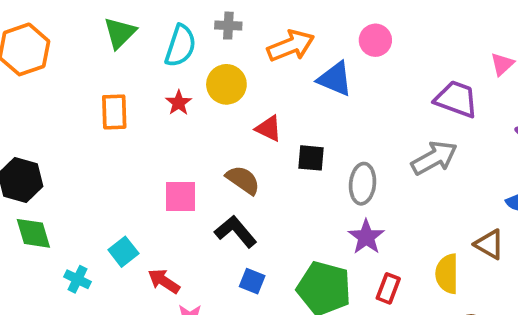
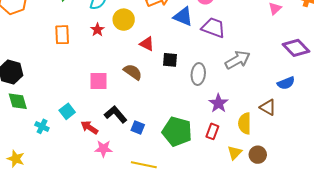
purple trapezoid: (456, 99) -> (213, 28), moved
black L-shape: (236, 231) -> (116, 114), moved
purple star: (366, 237) -> (218, 103), moved

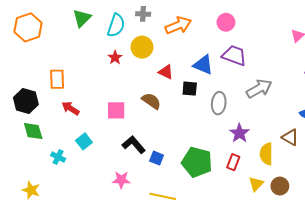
blue triangle: (183, 17) -> (203, 65), moved
orange rectangle: (62, 35) -> (57, 79), moved
red arrow: (89, 127) -> (70, 108), moved

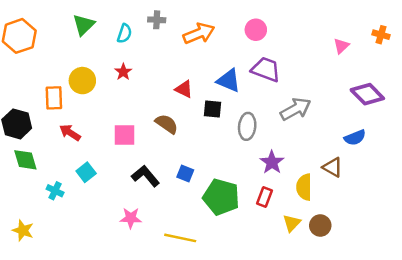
cyan semicircle: (116, 25) -> (124, 33), size x0.7
yellow circle: (142, 47) -> (82, 81), moved
blue square: (157, 158) -> (185, 173), moved

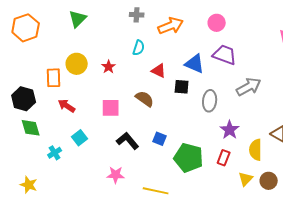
cyan semicircle: (124, 33) -> (139, 48), moved
red star: (123, 72) -> (109, 67), moved
cyan cross: (55, 191) -> (55, 153), turned 32

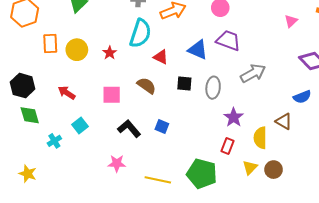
cyan semicircle: (139, 48) -> (140, 33), size x1.8
orange rectangle: (54, 78) -> (50, 44), moved
black square: (182, 87) -> (184, 84), moved
green pentagon: (189, 158) -> (202, 174), moved

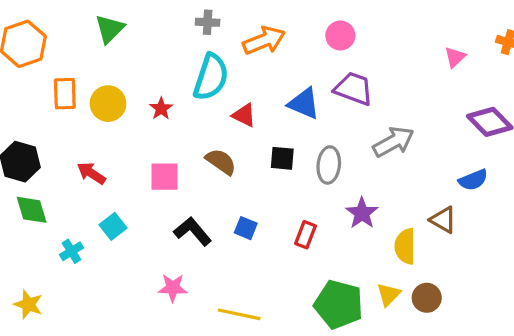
red rectangle: (227, 146) -> (306, 235), moved
green pentagon: (202, 174) -> (339, 304), moved

